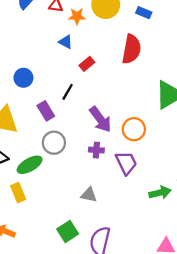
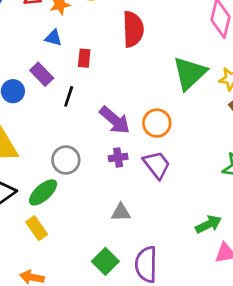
red rectangle: (87, 64) -> (84, 58), turned -32
purple rectangle: (46, 111) -> (42, 74), moved
green arrow: (160, 193) -> (208, 224), moved

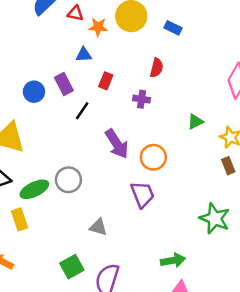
red semicircle: (133, 29) -> (157, 68), size x0.6
blue triangle: (53, 38) -> (84, 55), turned -35
green triangle: (190, 73) -> (195, 122), size x0.5
purple cross: (118, 158) -> (142, 99), moved
gray circle: (66, 160) -> (68, 180), moved

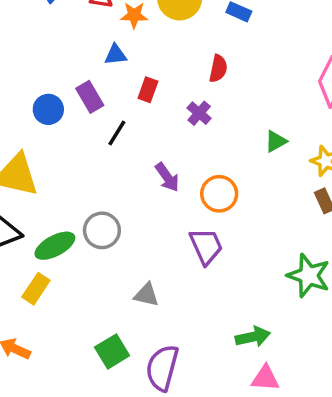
purple cross: (142, 99) -> (199, 113), turned 35
purple arrow: (117, 144) -> (167, 177), size x0.7
yellow rectangle: (19, 219) -> (36, 289), turned 55

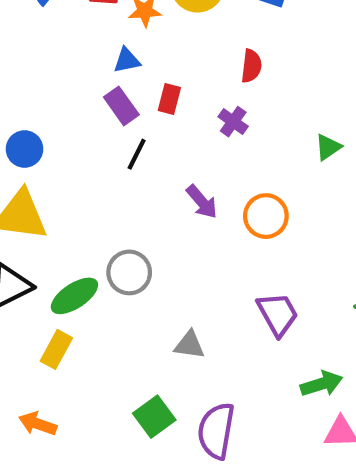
purple rectangle: (90, 97) -> (121, 106), moved
blue circle: (48, 109) -> (25, 149), moved
purple trapezoid: (206, 246) -> (278, 314), moved

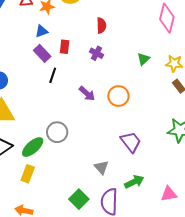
gray triangle: (190, 345) -> (101, 167), moved, turned 49
green arrow: (321, 384) -> (134, 182), moved

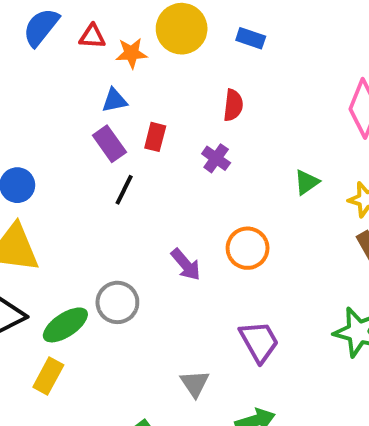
purple arrow: (87, 94) -> (186, 264), moved

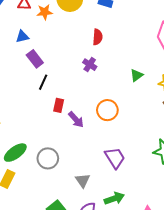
blue triangle: (114, 100) -> (22, 37), moved
red rectangle: (155, 137) -> (59, 105), moved
gray circle: (117, 302) -> (48, 158), moved

